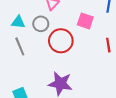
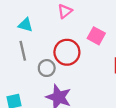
gray circle: (41, 24) -> (47, 68), moved

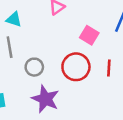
red circle: (67, 52) -> (76, 67), moved

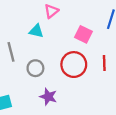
cyan triangle: (14, 19) -> (36, 31), moved
purple star: (45, 99) -> (48, 97), size x0.7

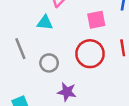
pink square: (83, 34) -> (96, 20), turned -30

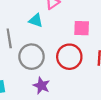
gray circle: (49, 63) -> (32, 57), size x1.5

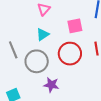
cyan triangle: (36, 20) -> (43, 34), moved, turned -40

